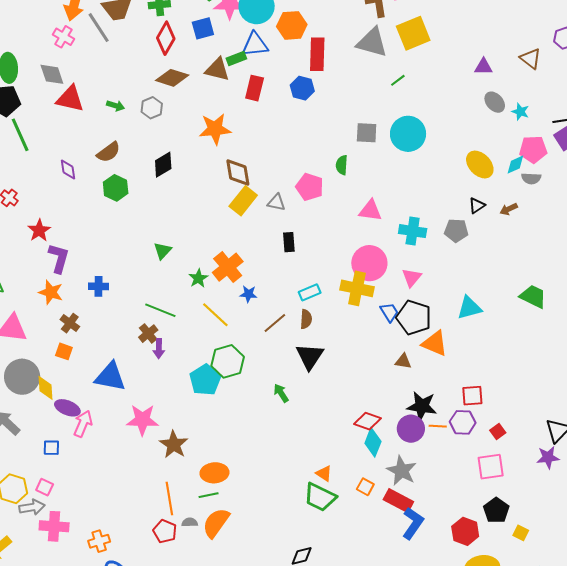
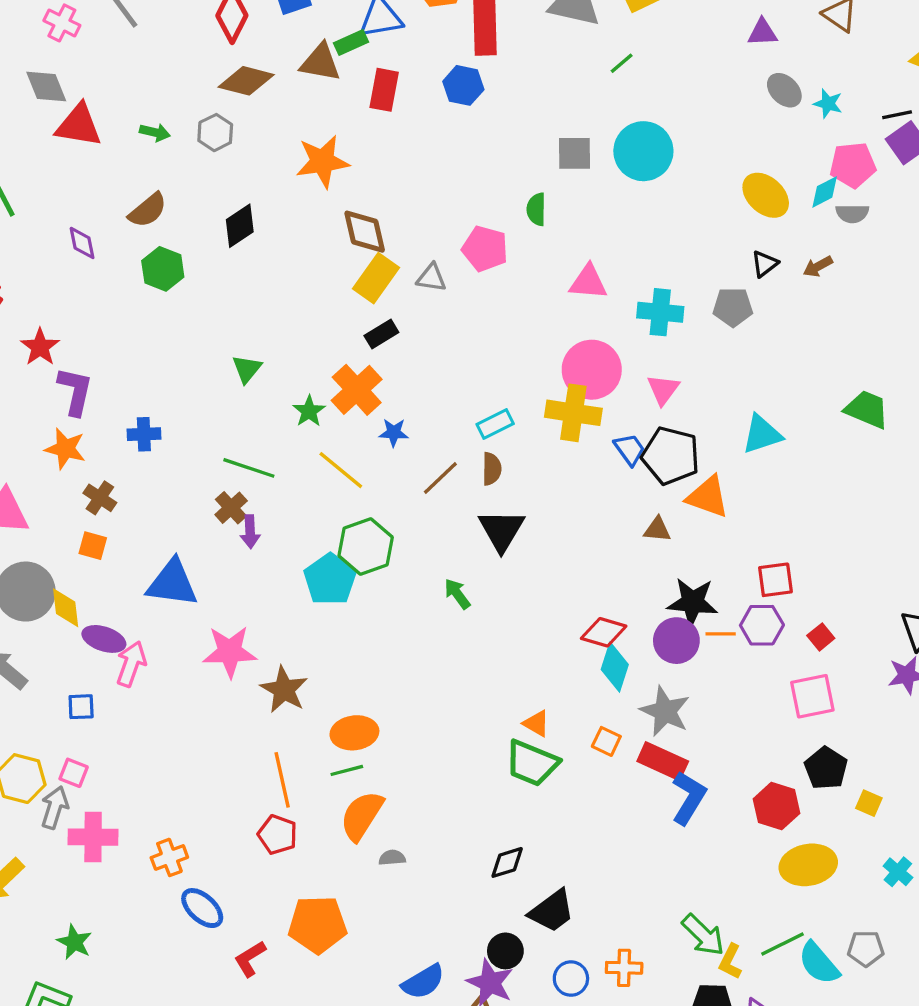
black rectangle: (289, 242) -> (381, 334), moved, turned 66
gray arrow: (32, 507) -> (55, 807), turned -60
gray semicircle: (190, 522) -> (392, 858), moved

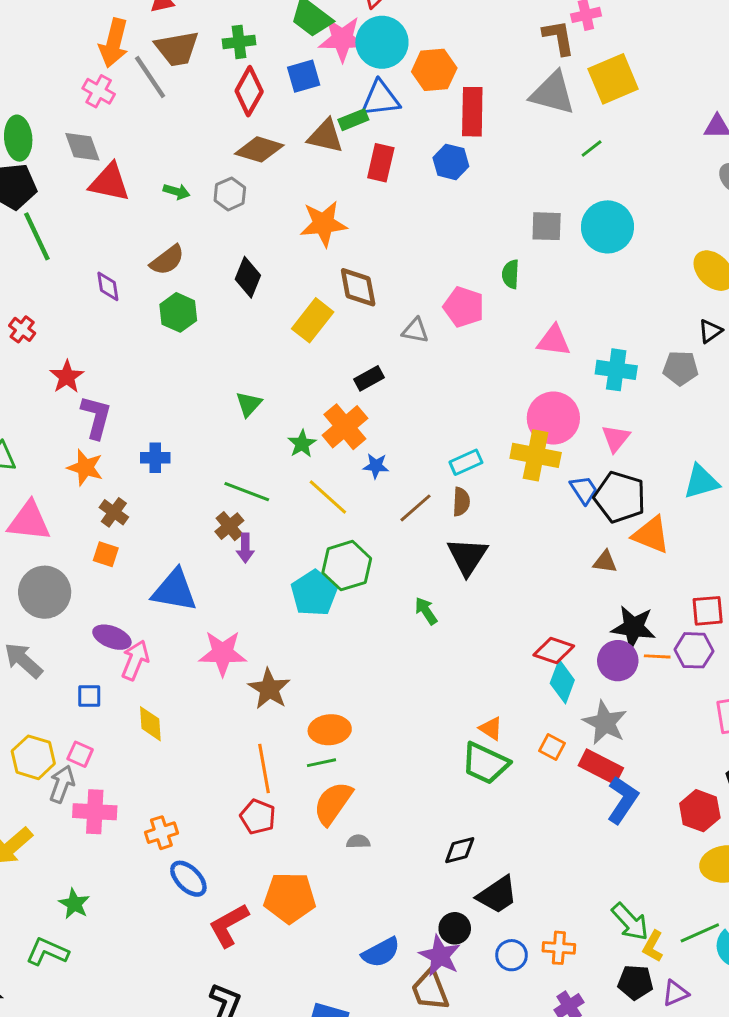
black diamond: (240, 226) -> (248, 277), turned -36
yellow rectangle: (376, 278) -> (313, 320), moved
yellow diamond: (66, 608) -> (150, 724), moved
red L-shape: (250, 959) -> (229, 925), size x1.4

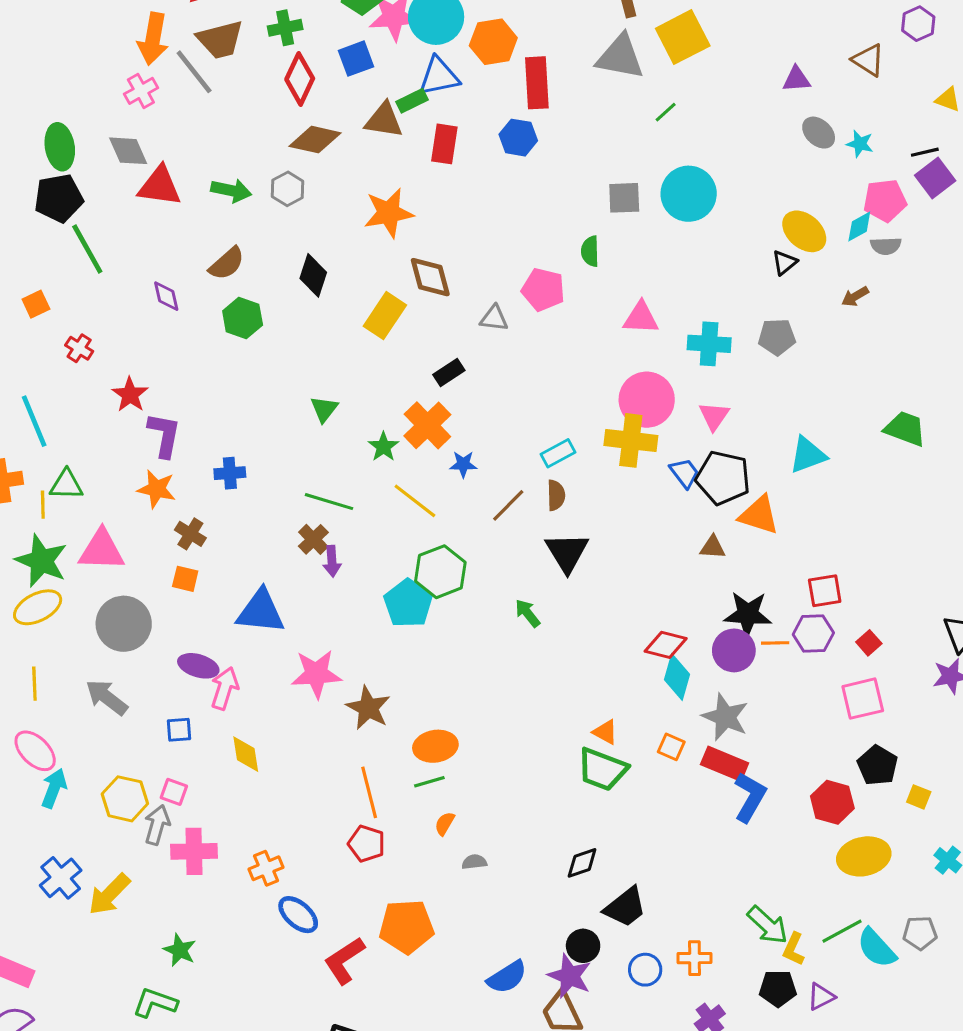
pink cross: (99, 91) -> (141, 91), turned 36
green arrow: (177, 191) -> (231, 190), size x1.4
black triangle: (710, 331) -> (784, 263), moved
orange semicircle: (333, 803) -> (445, 824), size x0.5

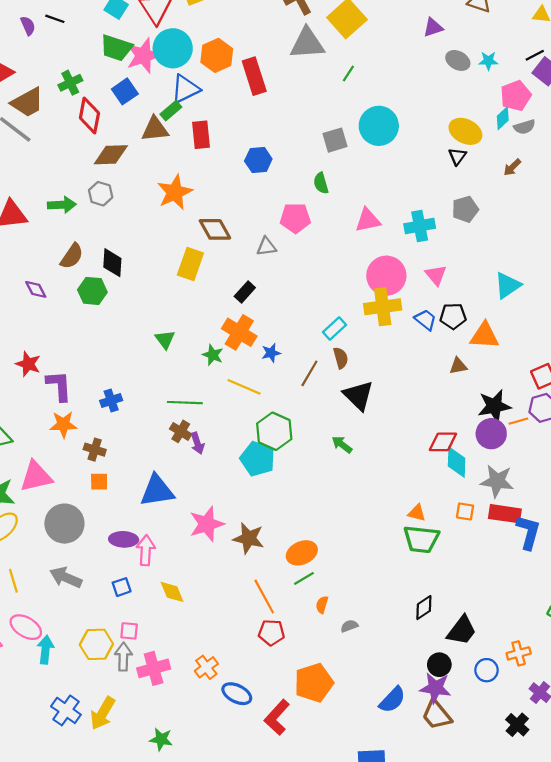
blue hexagon: (518, 138) -> (258, 160), moved
black diamond: (313, 275) -> (112, 263), moved
black pentagon: (723, 478) -> (453, 316), size x0.7

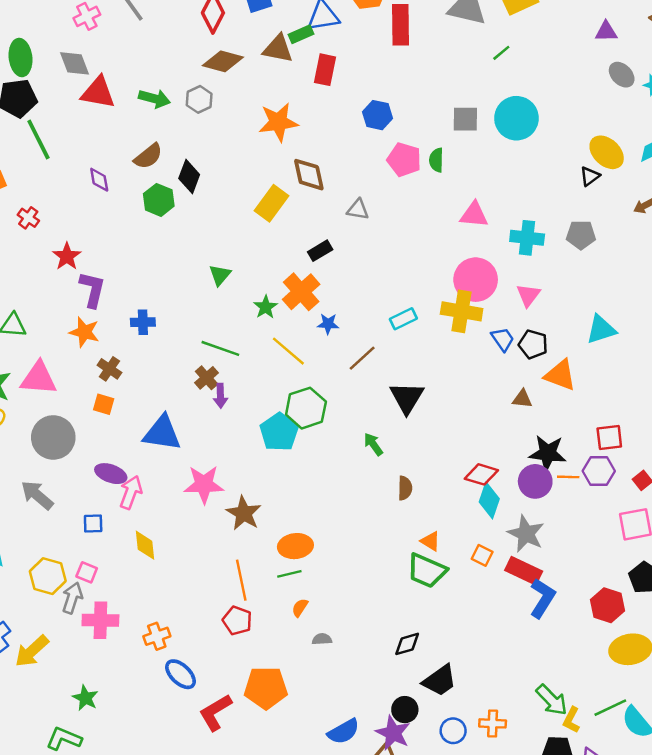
pink pentagon: (295, 218) -> (404, 160), moved
brown semicircle: (341, 358) -> (405, 488), moved

